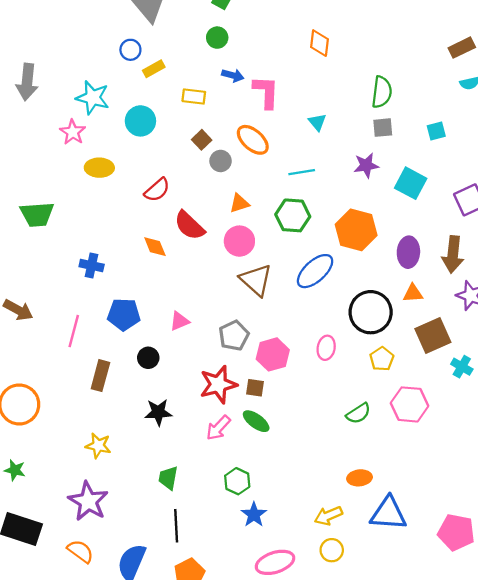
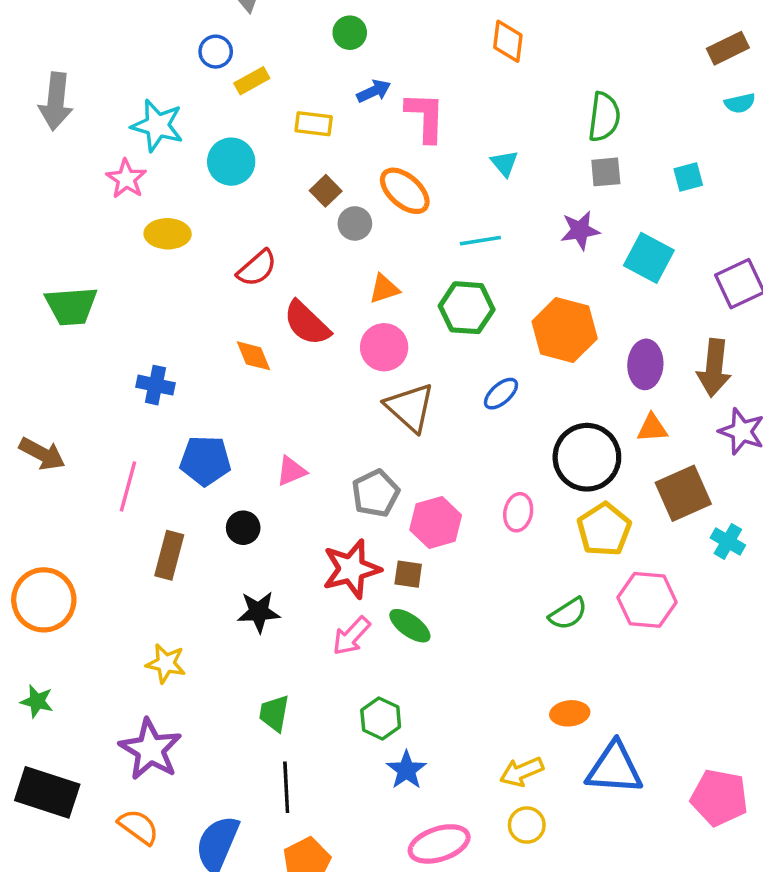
blue arrow: (233, 75) -> (374, 91), turned -40
blue ellipse: (315, 271) -> (501, 394), size x0.6
yellow pentagon: (382, 359) -> (604, 529), size x1.4

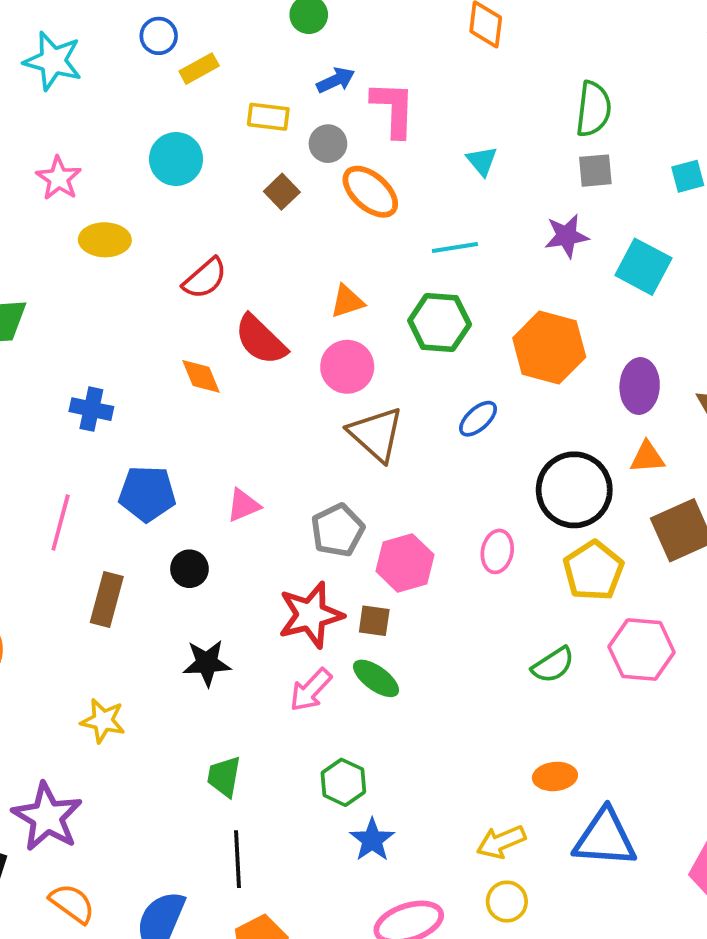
cyan star: (157, 125) -> (53, 61), moved
gray circle: (355, 223) -> (328, 144), moved
purple star: (150, 749) -> (47, 817), moved

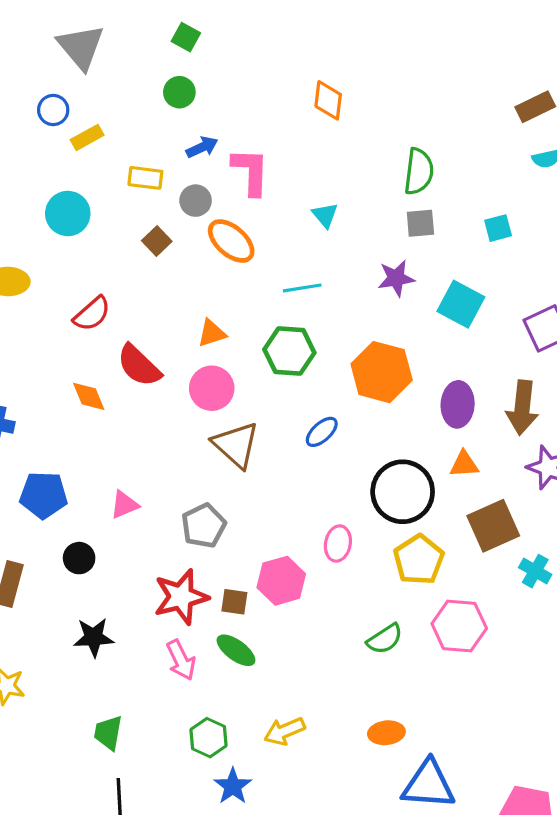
pink hexagon: (405, 563) -> (281, 581), moved
pink arrow: (311, 690) -> (181, 660), turned -69
yellow arrow: (501, 842) -> (285, 731), moved

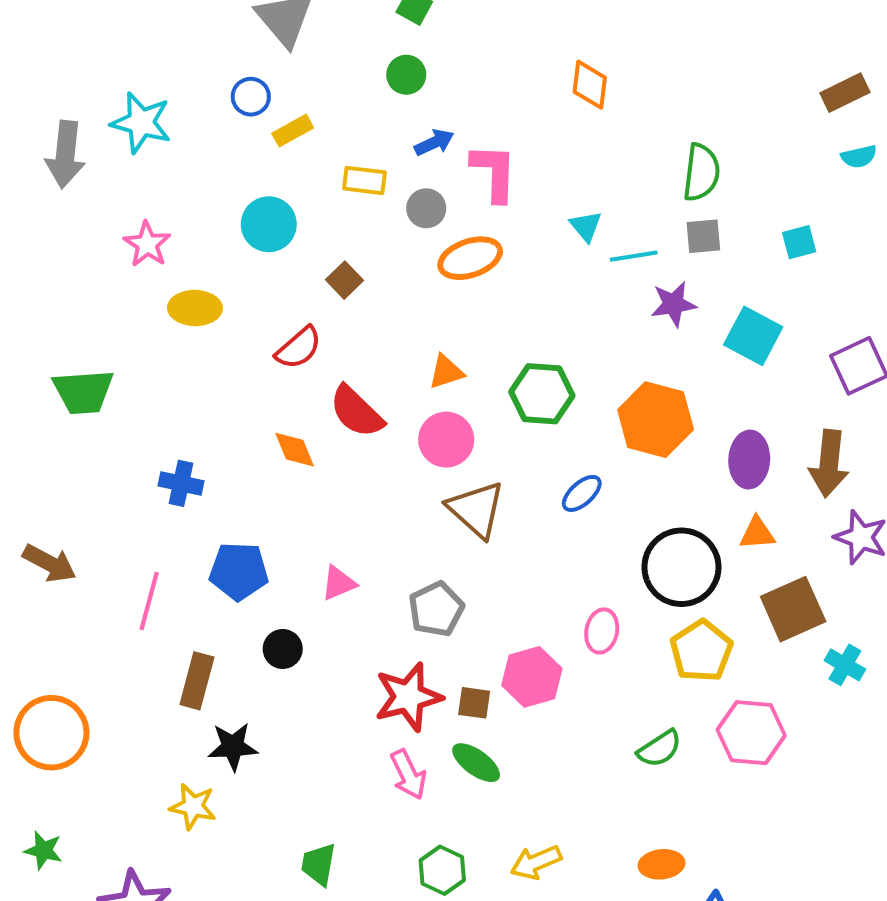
brown square: (157, 241) -> (344, 280), moved
orange ellipse: (231, 241) -> (470, 258), turned -60
cyan line: (302, 288) -> (634, 256), moved
black star: (94, 637) -> (233, 747), moved

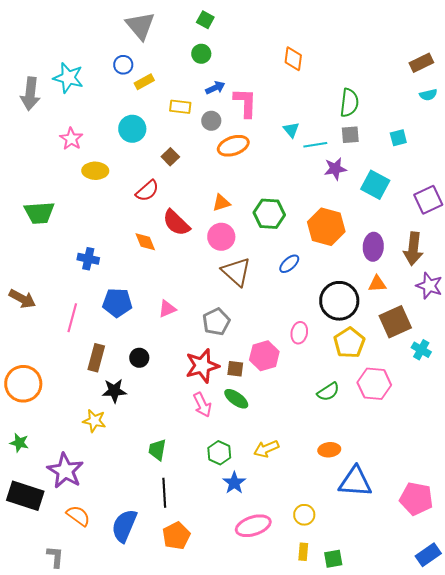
black circle: (283, 649) -> (139, 358), moved

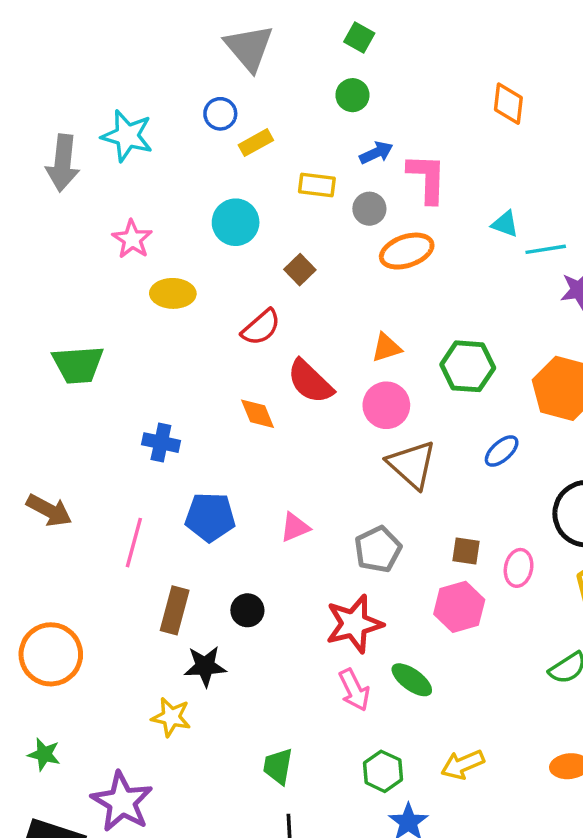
cyan triangle: (291, 130) -> (505, 224), turned -30
brown square: (235, 369) -> (466, 551), moved

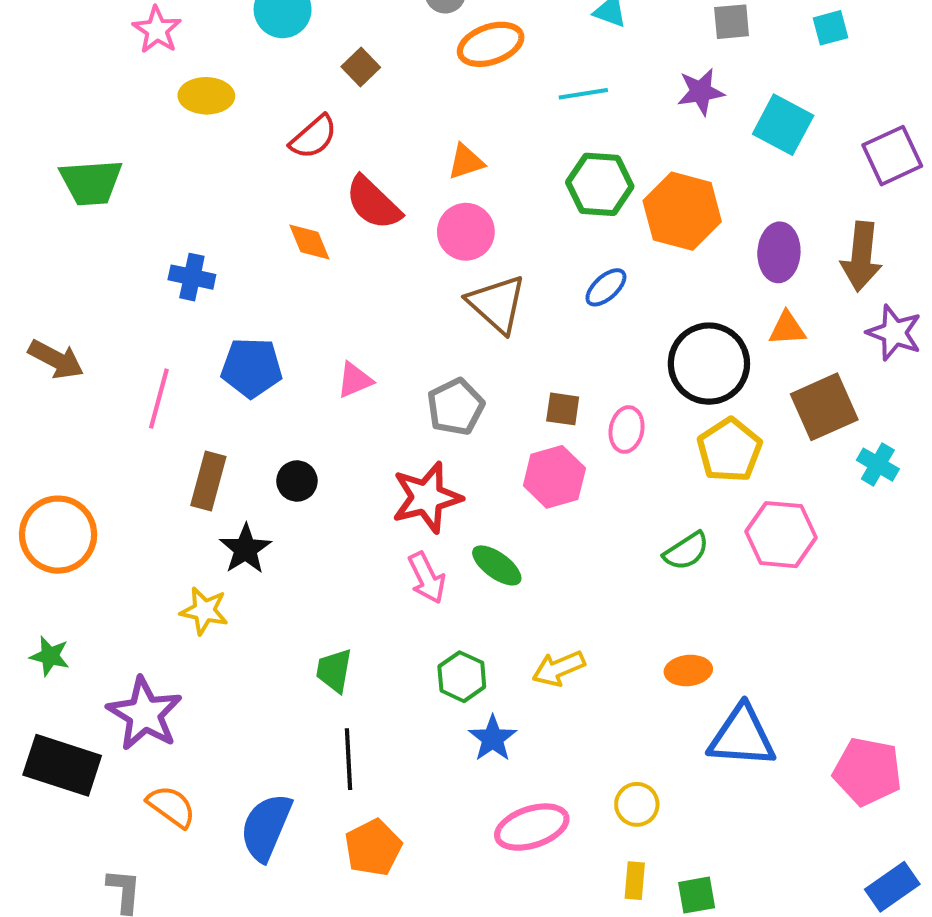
cyan line: (546, 249) -> (583, 94), moved
green hexagon: (468, 366) -> (600, 184), moved
black star: (205, 666) -> (245, 549), turned -30

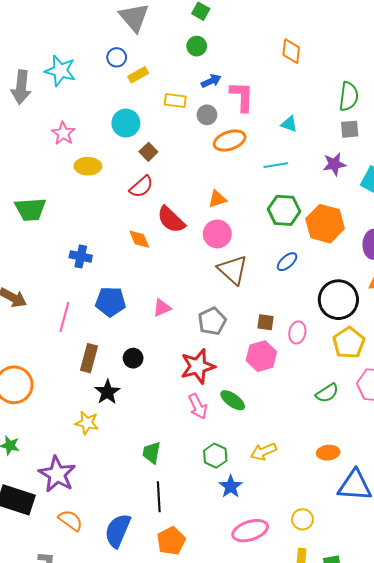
brown square: (361, 67) -> (148, 152), moved

